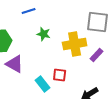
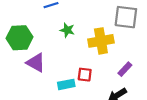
purple rectangle: (97, 55) -> (125, 69), moved
cyan rectangle: (43, 84) -> (66, 84), turned -63

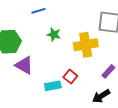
red square: (85, 75) -> (70, 77), turned 32

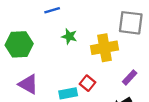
purple triangle: (24, 65) -> (28, 84), moved

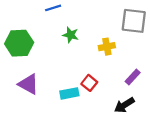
yellow cross: (105, 48) -> (107, 47), size x0.6

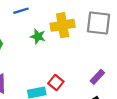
yellow cross: (107, 47) -> (63, 25), moved, size x1.5

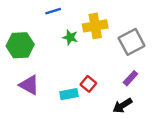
gray square: (98, 23) -> (132, 42), moved, turned -35

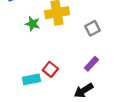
gray square: (132, 42) -> (92, 28), size x0.6

